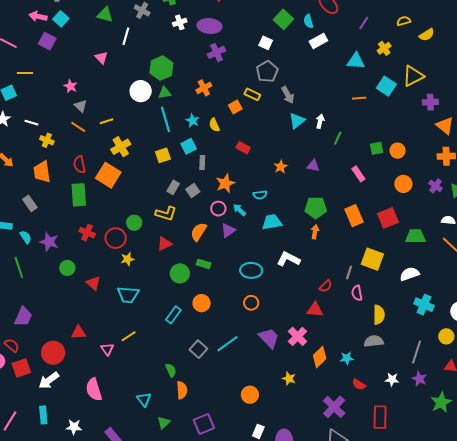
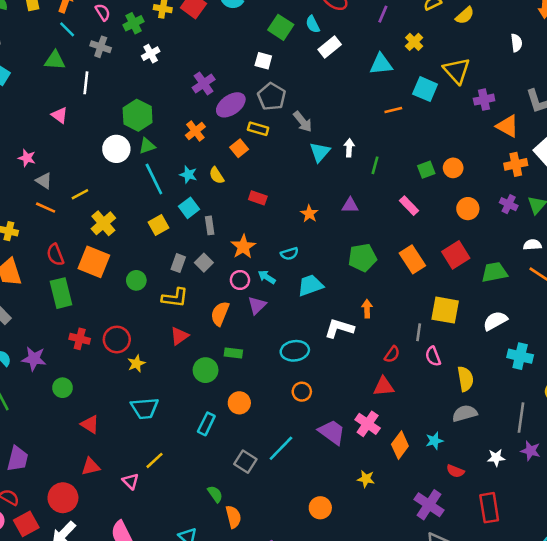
purple ellipse: (209, 26) -> (231, 105), moved, turned -30
yellow triangle: (413, 76) -> (457, 71), turned -35
green circle: (134, 223) -> (136, 280), moved
orange arrow: (315, 232) -> (367, 309), moved
red triangle: (93, 283) -> (90, 424), moved

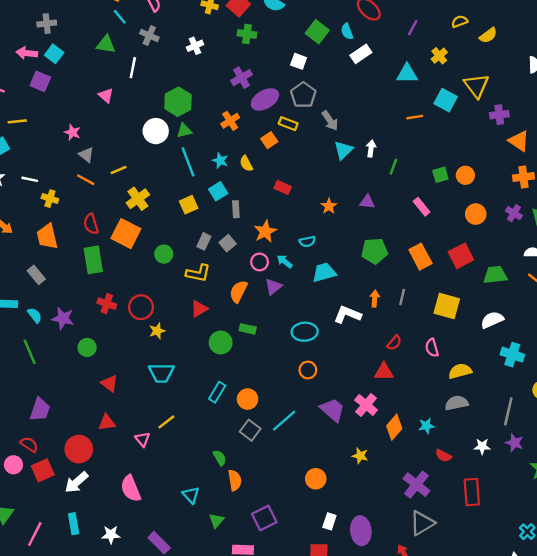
green cross: (134, 23) -> (247, 34), moved, turned 30
gray line: (419, 332) -> (402, 297), moved
yellow semicircle: (465, 379) -> (460, 371), turned -100
orange circle: (239, 403) -> (248, 399), moved

